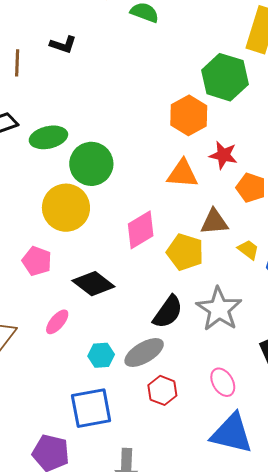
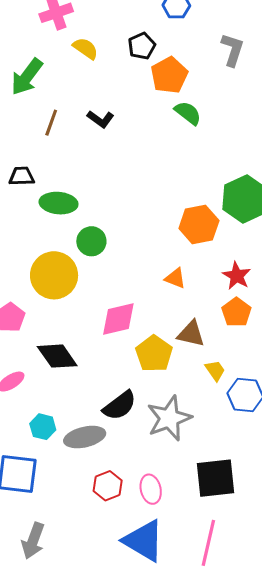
red star: (223, 155) -> (237, 276), moved
green circle: (91, 164) -> (91, 241), size x0.7
orange triangle: (182, 174) -> (175, 278), size x0.7
red hexagon: (162, 390) -> (108, 486), moved

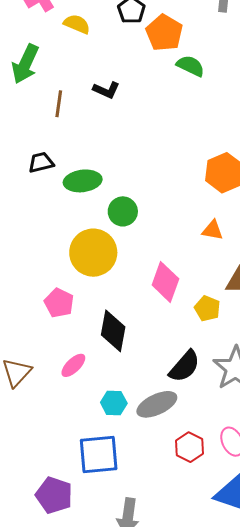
pink diamond: (118, 319) -> (165, 282), turned -45
yellow pentagon: (154, 354) -> (207, 308), size x0.7
black diamond: (57, 356) -> (113, 331), turned 57

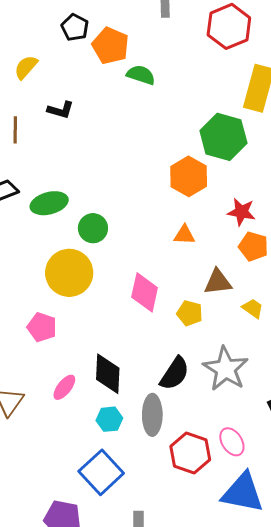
yellow semicircle: (77, 24) -> (26, 67), moved, turned -64
black diamond: (113, 331) -> (108, 374), moved
gray ellipse: (157, 404) -> (152, 415), turned -57
red hexagon: (189, 447) -> (190, 453), size x1.4
blue square: (99, 455) -> (101, 472), turned -30

